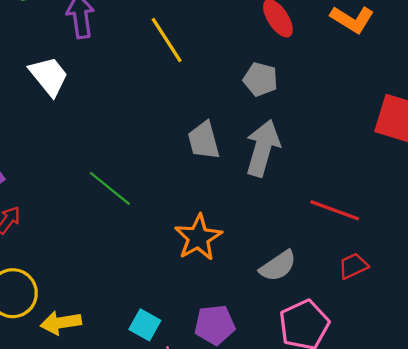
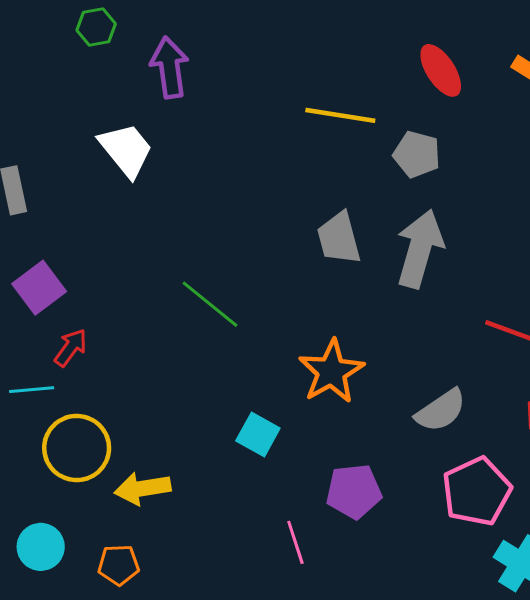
yellow line: (167, 40) -> (340, 115), moved, turned -48
cyan square: (145, 325) -> (258, 435), moved

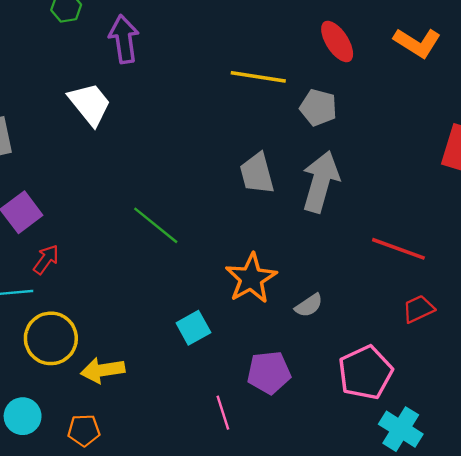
gray semicircle: (441, 411) -> (309, 305), moved, size x0.7
cyan square: (258, 435) -> (193, 328), turned 32

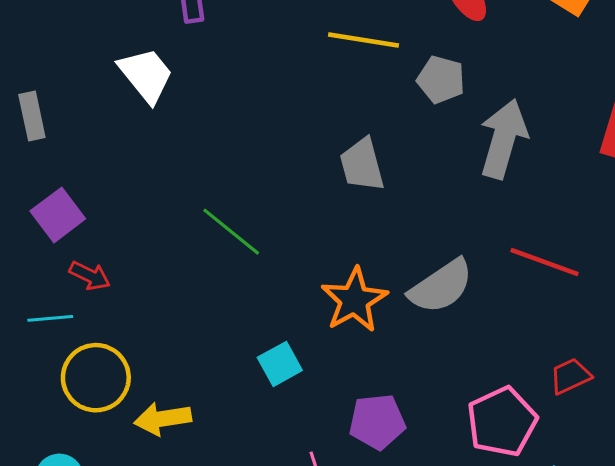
gray arrow: (321, 182) -> (503, 139), moved
red arrow: (46, 259) -> (90, 276), turned 80
gray semicircle: (309, 305) -> (441, 286), moved, size x1.8
red trapezoid: (418, 309) -> (570, 376), moved

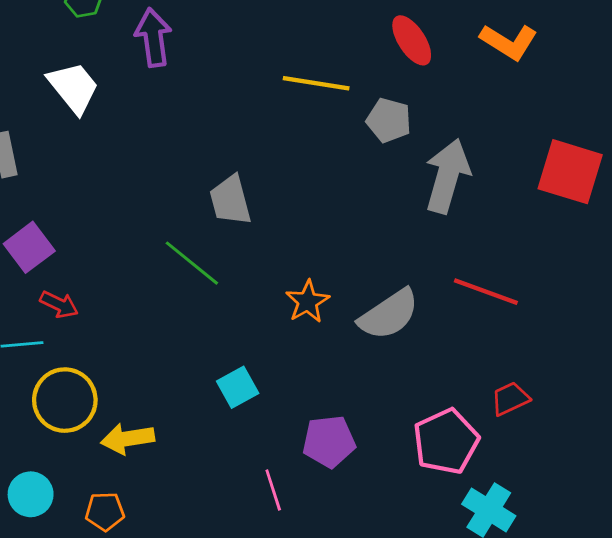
white trapezoid: (146, 75) -> (73, 87), moved
gray trapezoid: (362, 165) -> (230, 200), moved
orange star: (354, 300) -> (307, 302), moved, size x0.7

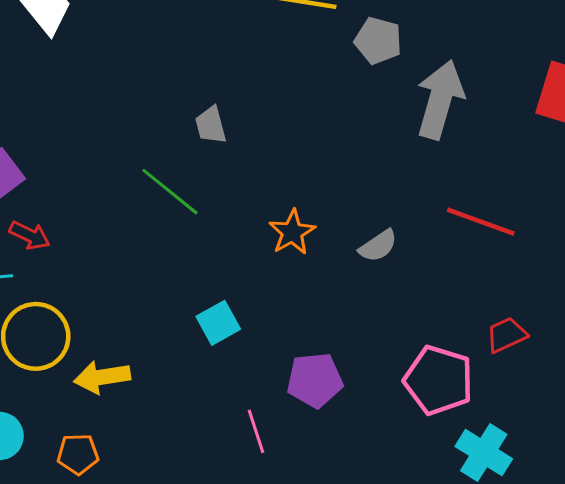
gray trapezoid: (230, 200) -> (211, 125), size x0.7
gray semicircle: (389, 314) -> (378, 246), size x0.6
pink pentagon: (446, 441) -> (439, 380), turned -30

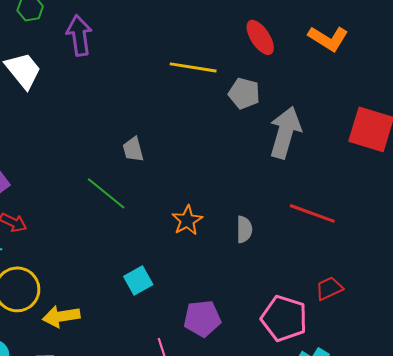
gray semicircle: (378, 246) -> (244, 229), turned -56

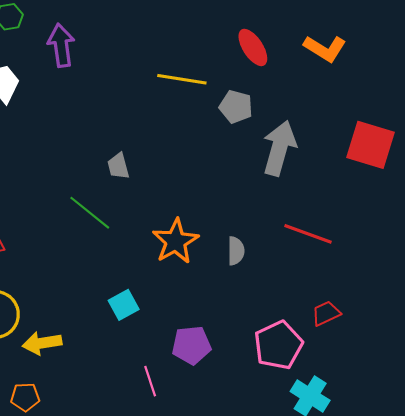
orange star: (187, 220) -> (176, 241), size x1.4
pink pentagon: (284, 318) -> (278, 345), turned 30

